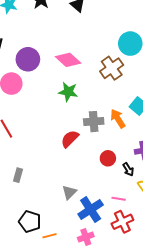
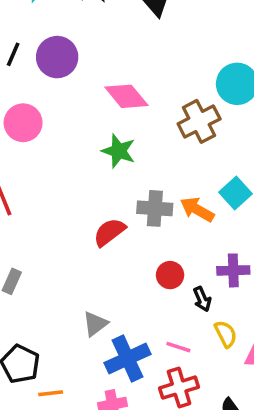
purple circle: (28, 59) -> (57, 57), moved
orange arrow: (118, 119) -> (197, 209), turned -36

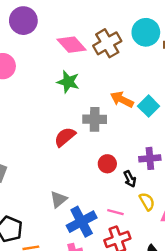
brown cross: (199, 121) -> (107, 43), moved
orange arrow: (197, 209) -> (122, 100), moved

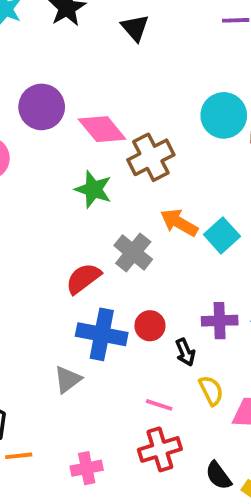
purple circle: (23, 21) -> (42, 107), moved
brown cross: (107, 43) -> (151, 157), moved
gray cross: (95, 119) -> (133, 252), turned 35
blue cross: (82, 222) -> (102, 334), moved, turned 36

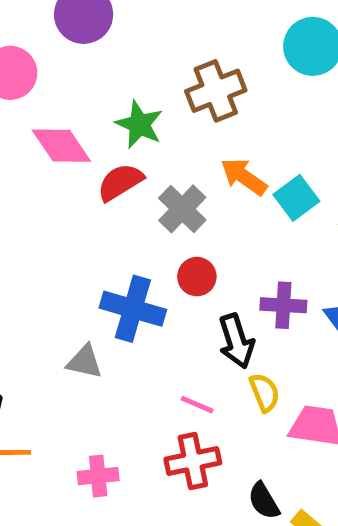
pink diamond: (102, 129) -> (61, 146), moved
red semicircle: (83, 279) -> (120, 182), moved
red circle: (150, 326) -> (197, 277), moved
black arrow: (185, 352) -> (236, 341), size x1.5
gray triangle: (68, 379) -> (85, 362), turned 44

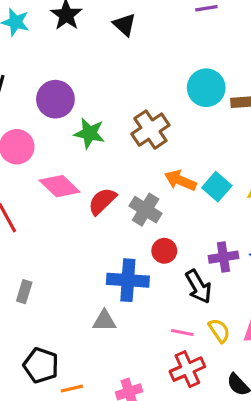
green star: (139, 124) -> (89, 133), moved
yellow semicircle: (265, 393) -> (219, 331), moved

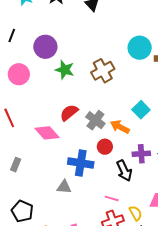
orange arrow: (180, 180) -> (120, 127), moved
pink diamond: (60, 186) -> (47, 133), moved
yellow semicircle: (219, 331) -> (136, 213), moved

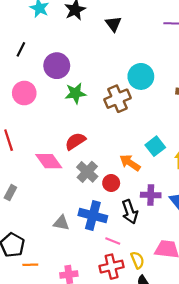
cyan circle: (140, 48) -> (141, 76), moved
green star: (65, 70) -> (75, 93), turned -30
gray cross: (95, 120) -> (87, 172), moved
blue cross: (81, 163) -> (93, 216), moved

